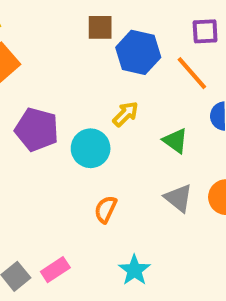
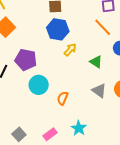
blue hexagon: (138, 52) -> (58, 29), moved
cyan circle: (91, 148) -> (39, 85), moved
pink rectangle: (55, 270) -> (50, 134), moved

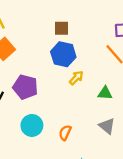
green triangle: (96, 62) -> (105, 93), turned -32
cyan circle: (39, 85) -> (32, 125), moved

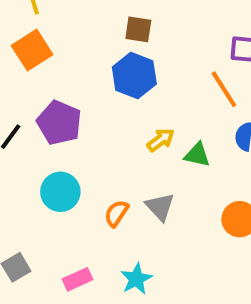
yellow arrow: (76, 78) -> (161, 140), moved
gray triangle: (107, 126) -> (160, 207), moved

